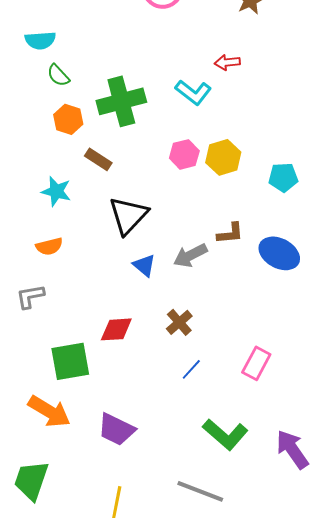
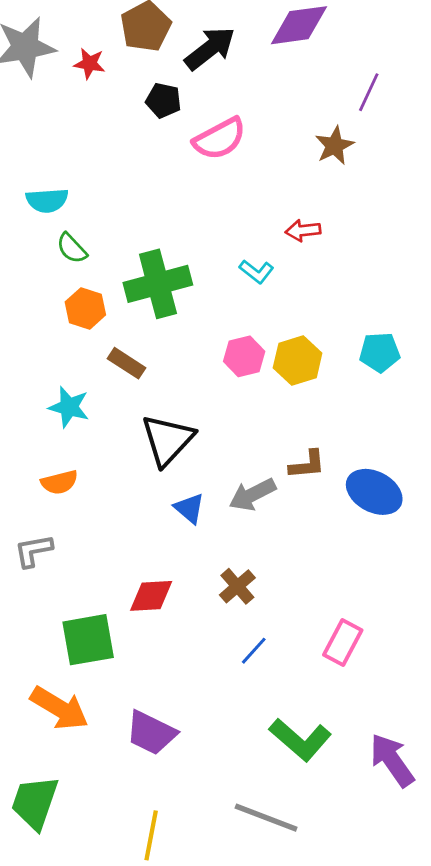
cyan L-shape: (193, 92) -> (256, 272), size x0.7
cyan pentagon: (283, 177) -> (380, 352), moved

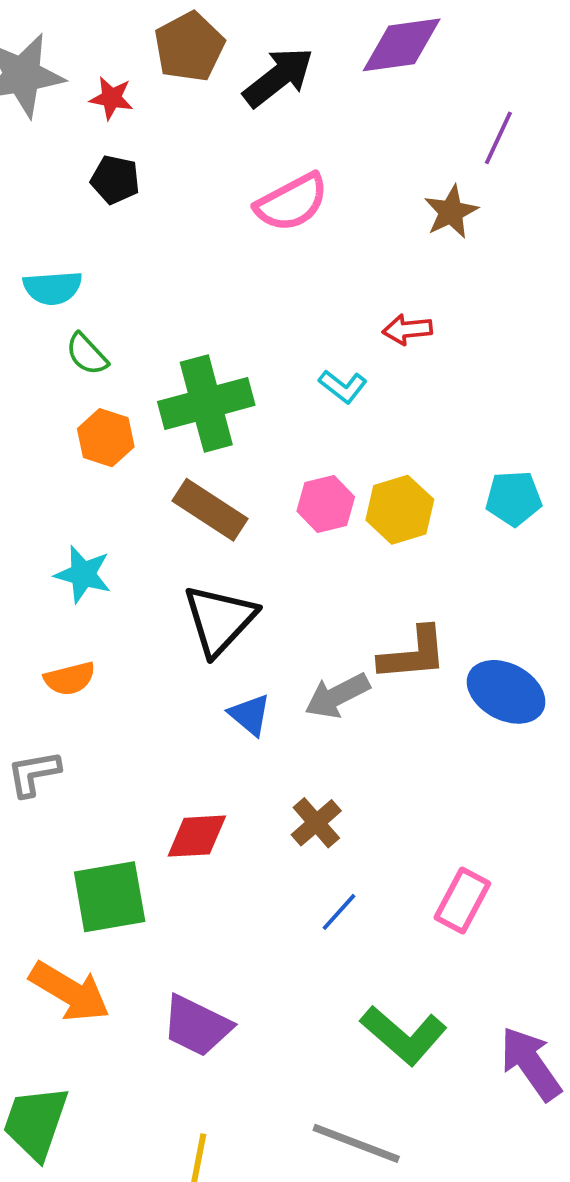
black pentagon: (163, 100) -> (115, 180), moved
brown rectangle: (126, 363) -> (210, 510), moved, size x1.4
brown L-shape: (307, 465) -> (413, 654), size x1.4

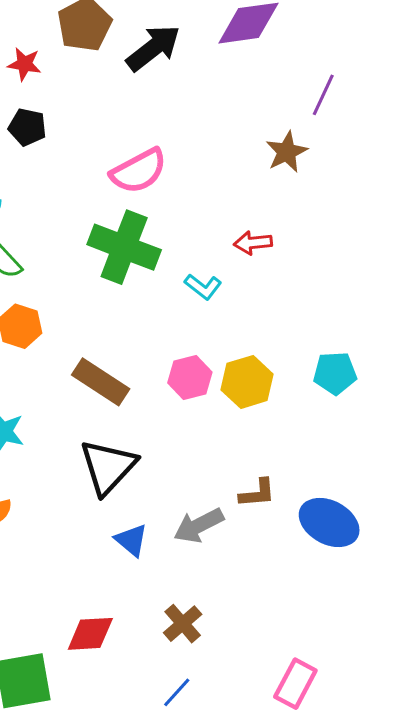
pink semicircle: (292, 202) -> (139, 171), moved
green cross: (206, 403) -> (124, 247), moved, turned 36
brown L-shape: (413, 654) -> (257, 493), size x0.7
blue line: (339, 912) -> (177, 692), moved

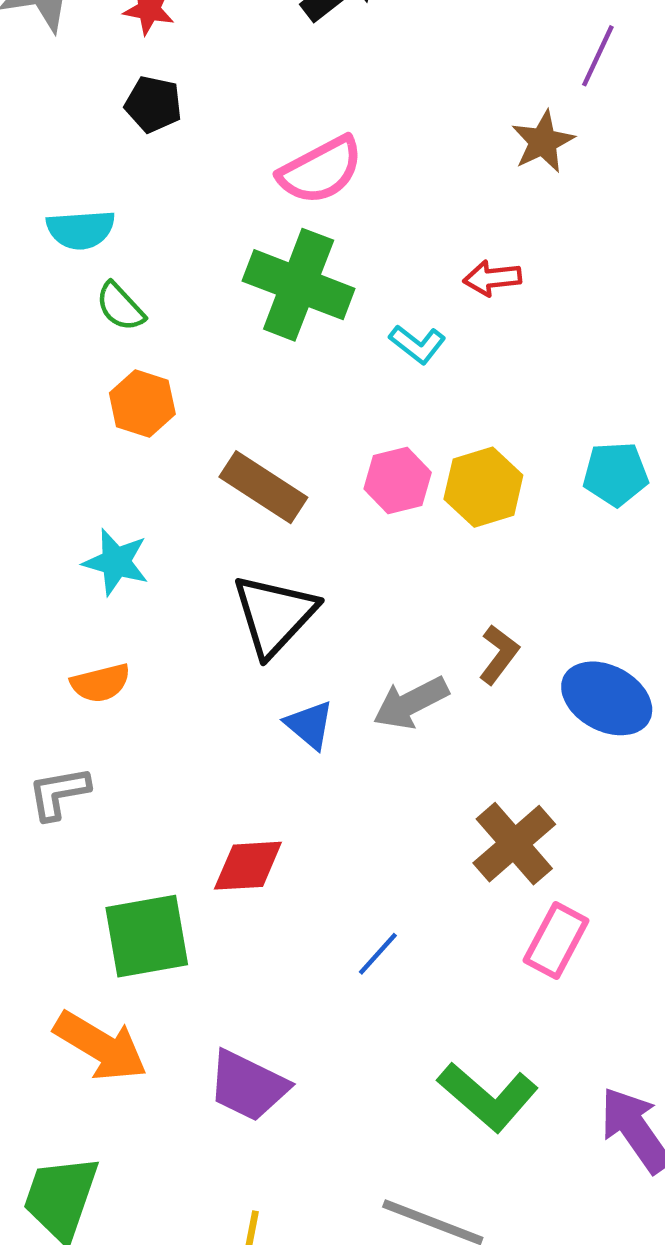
brown L-shape: (257, 493) -> (499, 654), turned -48
brown cross: (183, 624) -> (514, 844), moved, size x1.4

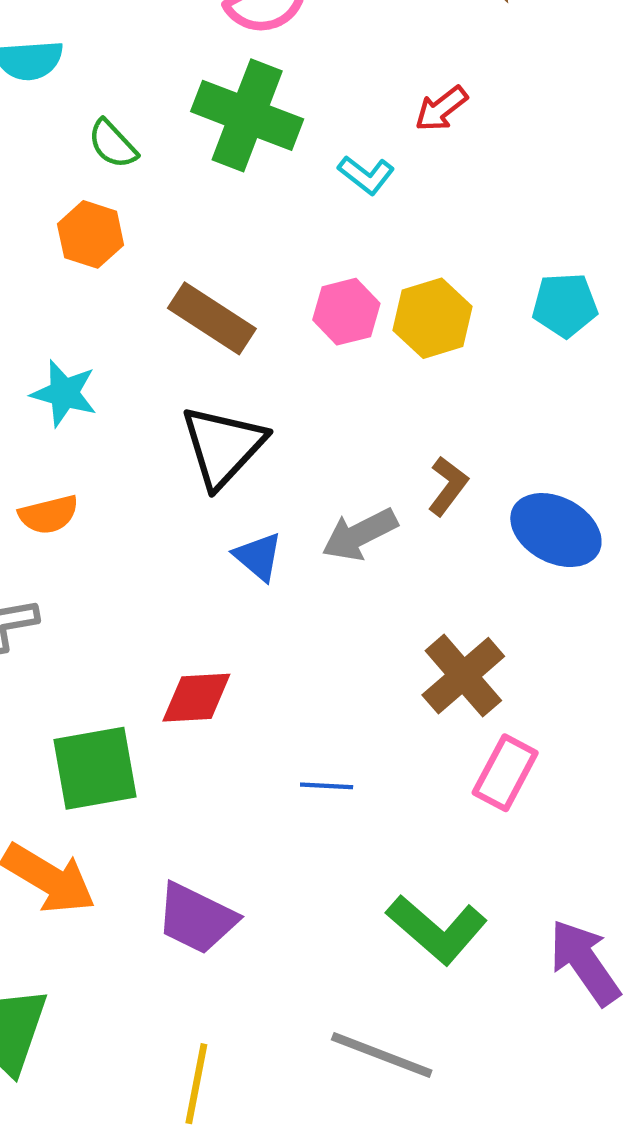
red arrow: (492, 278) -> (441, 109), turned -32
green semicircle: (120, 307) -> (113, 144), moved
blue line: (378, 954) -> (327, 786), turned 51

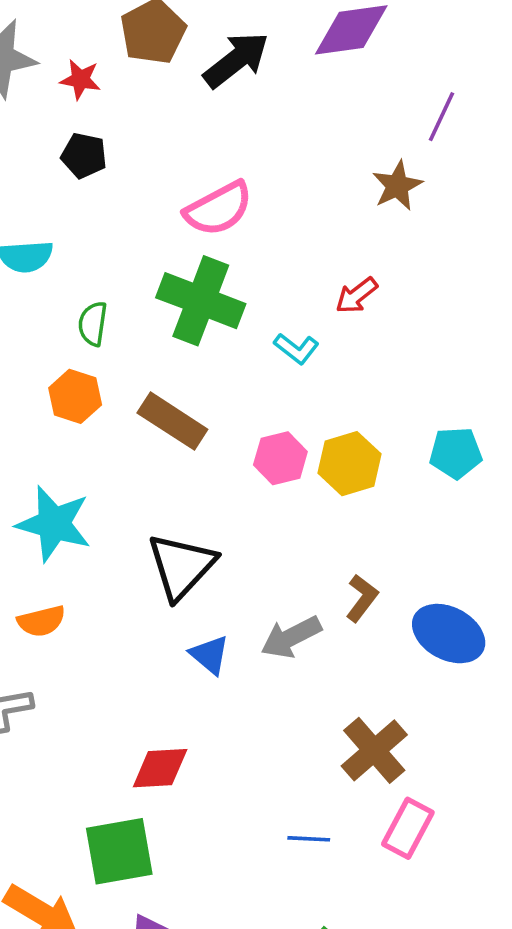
green semicircle: (113, 144) -> (93, 324), turned 51
brown rectangle: (212, 318) -> (172, 421), moved
cyan star: (64, 393) -> (54, 524), size x1.4
green square: (95, 768) -> (119, 851), moved
blue line: (327, 786) -> (309, 839), moved

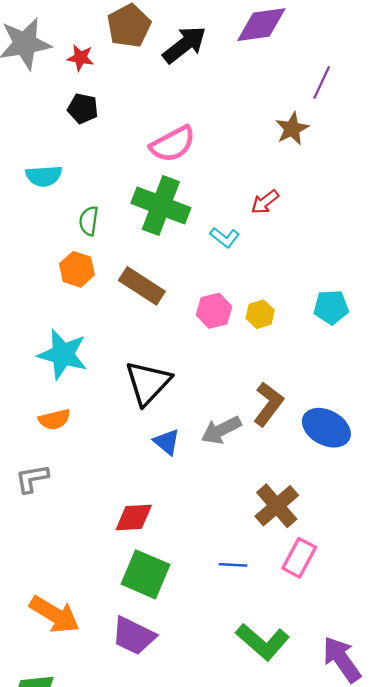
yellow hexagon: (349, 464) -> (260, 314), size x0.7
brown L-shape: (362, 598) -> (268, 404), size x1.4
green square: (119, 851) -> (145, 574), moved, turned 33

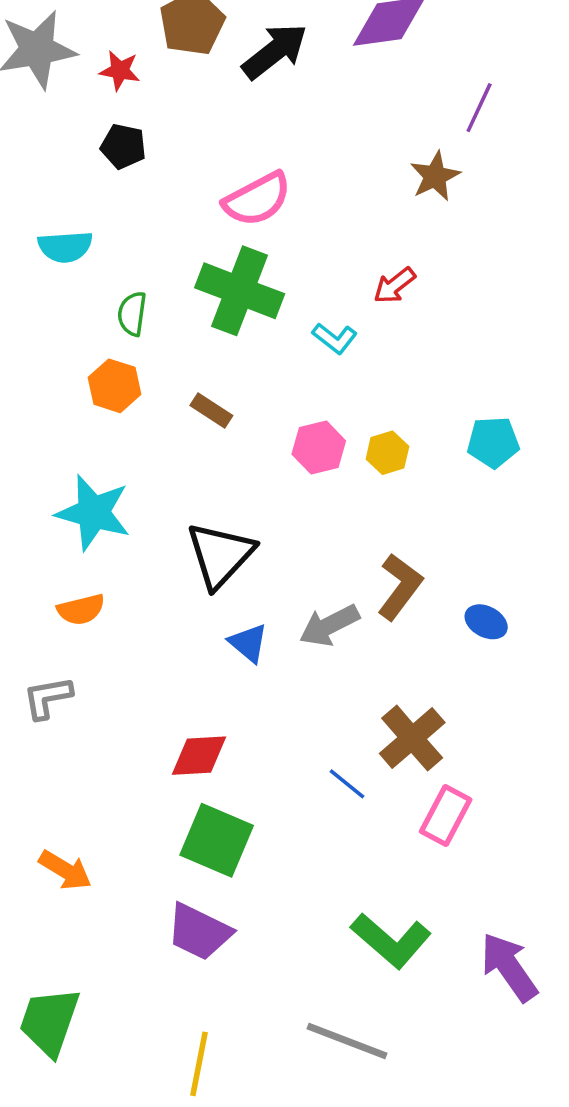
brown rectangle: (142, 286) -> (211, 410), size x0.6
blue ellipse: (326, 428) -> (486, 622), size x0.6
blue line: (233, 565) -> (347, 784), moved, turned 36
orange arrow: (54, 614) -> (65, 870), moved, size x0.7

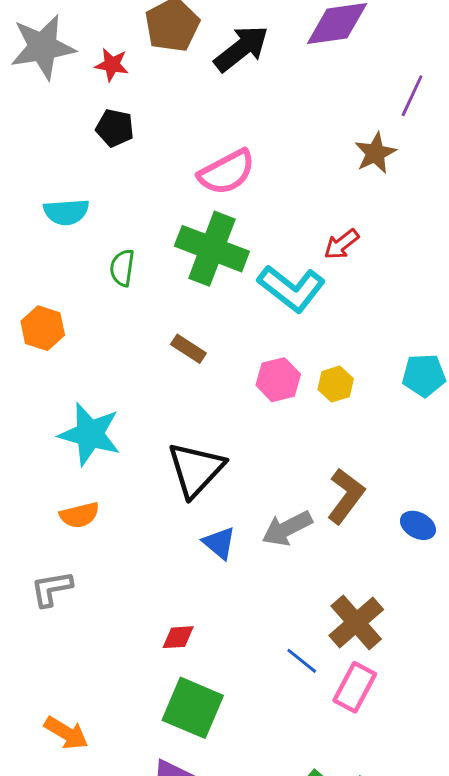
cyan L-shape: (335, 338) -> (291, 288), size x1.8
orange hexagon: (115, 386) -> (43, 328), moved
red diamond: (199, 756) -> (178, 637), size x0.7
pink rectangle: (446, 816) -> (355, 687), moved

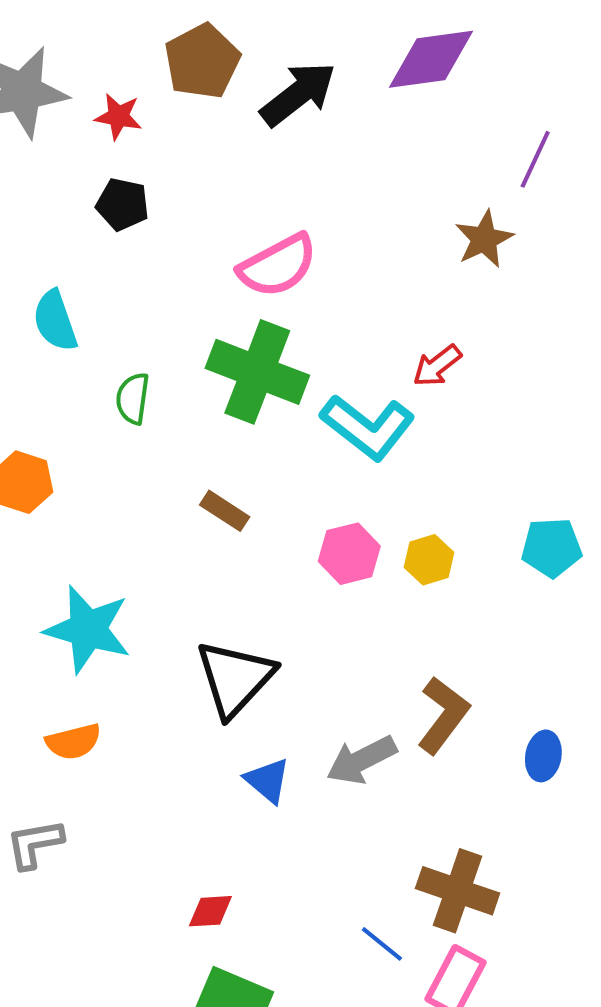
cyan semicircle: (66, 212) -> (55, 321), turned 75
blue ellipse: (418, 525) -> (543, 756), turned 72
brown cross: (356, 623) -> (458, 891), turned -30

